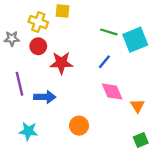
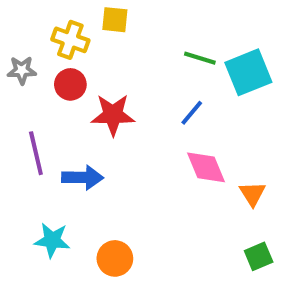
orange circle: (79, 126) -> (115, 258), moved

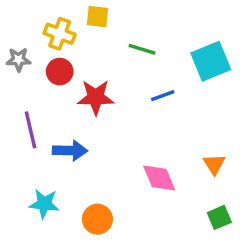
green line: (200, 58) -> (142, 49), moved
blue line: (192, 113) -> (163, 96), turned 30
pink diamond: (206, 167) -> (159, 178), moved

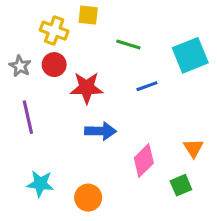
gray star: (18, 60) -> (20, 66), moved, turned 30
blue arrow: (70, 151) -> (101, 131), moved
pink diamond: (159, 178) -> (144, 160), turned 68
green square: (219, 217) -> (181, 185), moved

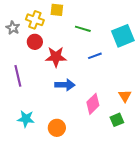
gray star: (20, 66) -> (13, 28), moved

